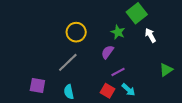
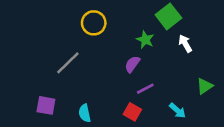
yellow circle: (76, 32) -> (94, 23), moved
gray line: (68, 62) -> (68, 63), moved
cyan arrow: (128, 90) -> (177, 111), moved

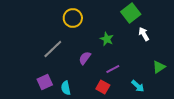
green star: (145, 40) -> (107, 39), moved
purple semicircle: (132, 64) -> (85, 58), moved
purple square: (46, 105) -> (45, 82), moved, turned -35

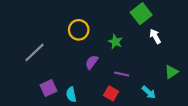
yellow circle: (73, 18) -> (79, 30), moved
gray line: (53, 49) -> (34, 52), moved
purple line: (113, 69) -> (122, 74), turned 40

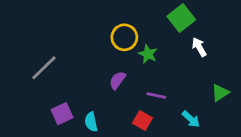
yellow circle: (79, 30) -> (124, 37), moved

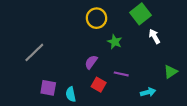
yellow circle: (124, 37) -> (96, 18), moved
purple square: (62, 114) -> (48, 88), turned 35
cyan arrow: (191, 119) -> (148, 92), turned -56
red square: (142, 120) -> (99, 85), moved

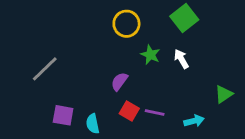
white arrow: (154, 36) -> (181, 59), moved
purple line: (121, 74) -> (155, 112), moved

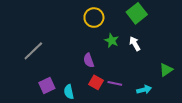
purple semicircle: (119, 81) -> (89, 60), turned -56
purple square: (63, 115) -> (47, 85), turned -35

